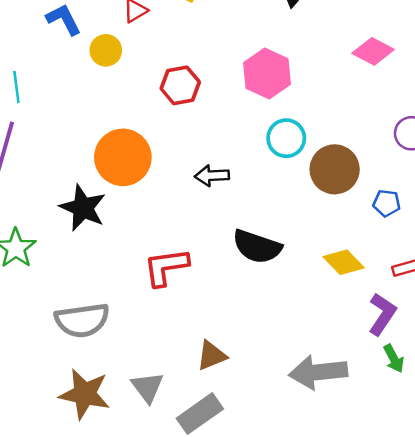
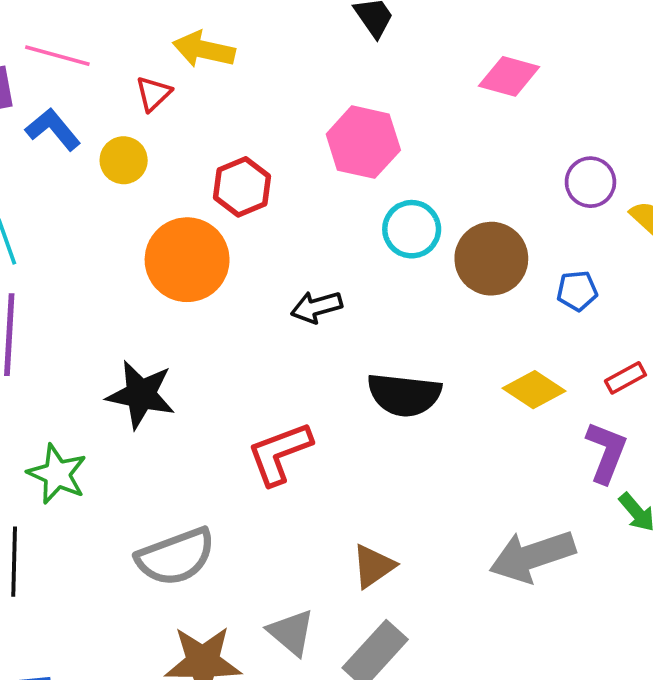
orange circle: (123, 157) -> (187, 260), moved

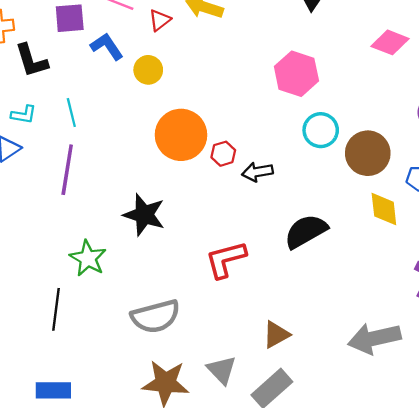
red triangle: (153, 94) -> (160, 20), moved
red hexagon: (242, 187) -> (223, 154), moved, size x0.7
yellow diamond: (534, 390) -> (384, 209), moved, turned 45
black semicircle: (404, 395) -> (306, 231), turned 138

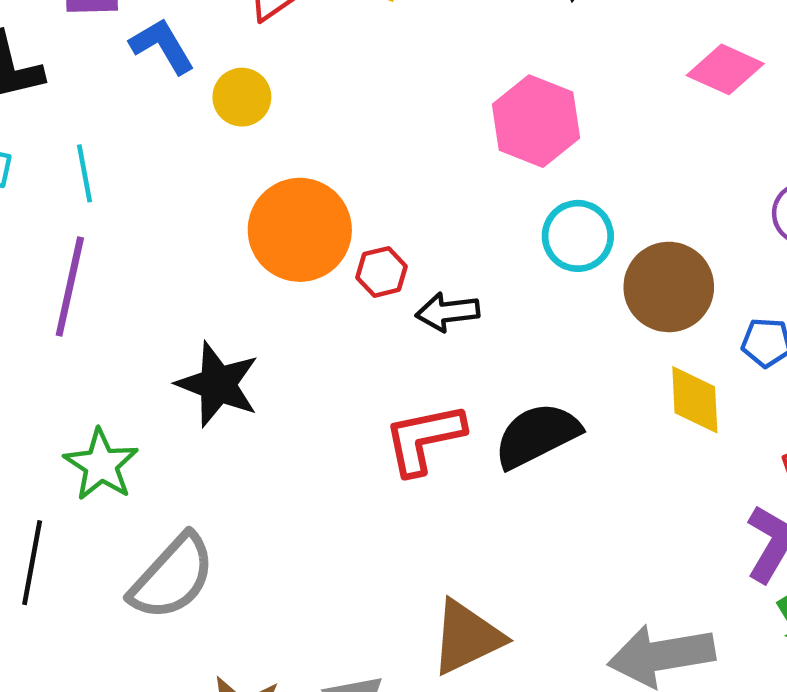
red L-shape: (226, 259) -> (424, 439), moved
gray semicircle: (155, 316) -> (172, 577), moved, turned -36
brown triangle: (276, 335) -> (467, 637), size x1.4

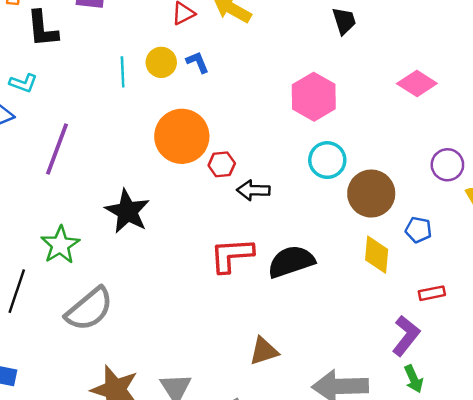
blue L-shape: (162, 46) -> (197, 62), moved, size x0.7
cyan line: (84, 173) -> (123, 72), moved
brown triangle: (467, 637) -> (264, 351), moved, size x0.7

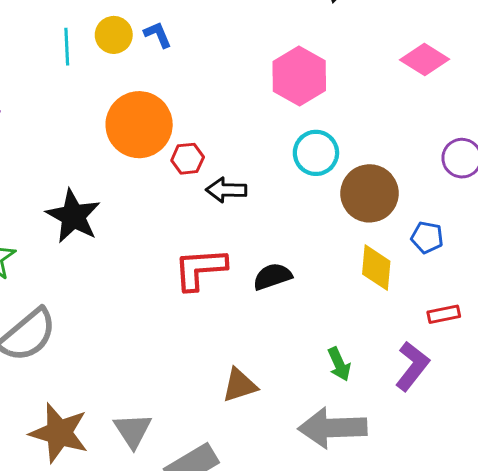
black semicircle: (291, 262) -> (272, 276), size x0.7
green arrow: (414, 379) -> (339, 364), moved

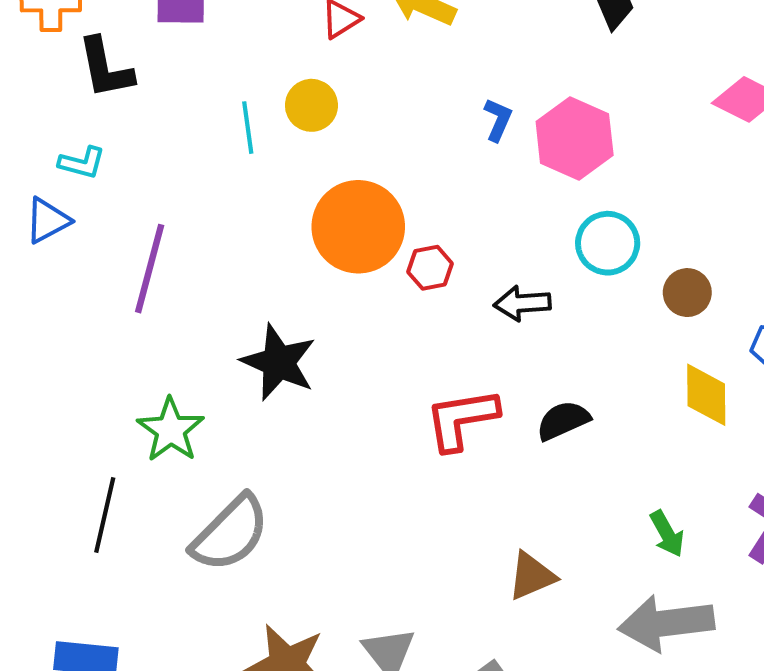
blue L-shape: (158, 35) -> (498, 120), moved, turned 52
black arrow: (226, 190) -> (522, 303), moved
brown circle: (369, 193) -> (687, 293), size x0.6

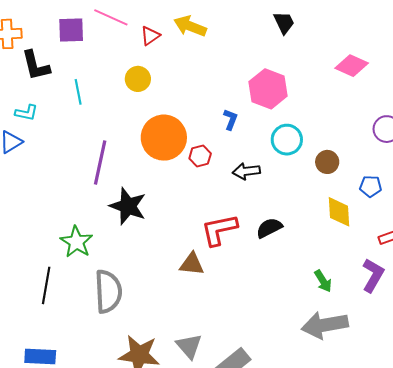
blue L-shape: (498, 120) -> (231, 119), moved
cyan line: (248, 128) -> (78, 92), moved
purple line: (150, 269) -> (100, 163), moved
gray semicircle: (230, 533) -> (108, 291), turned -45
brown triangle: (532, 576) -> (192, 264), moved, turned 32

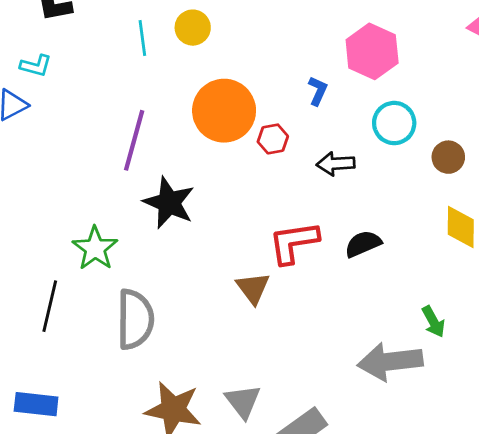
cyan line: (78, 92) -> (142, 38), moved
brown triangle: (192, 264) -> (253, 288), turned 44
gray arrow: (325, 325) -> (390, 361), moved

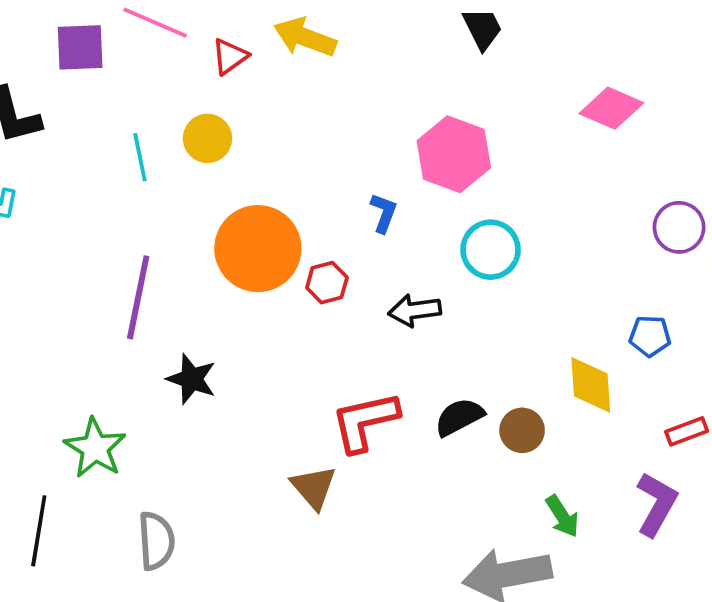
brown circle: (448, 157) -> (522, 430), moved
black star: (169, 203) -> (192, 379), size x0.7
gray semicircle: (135, 319) -> (156, 541), size x0.7

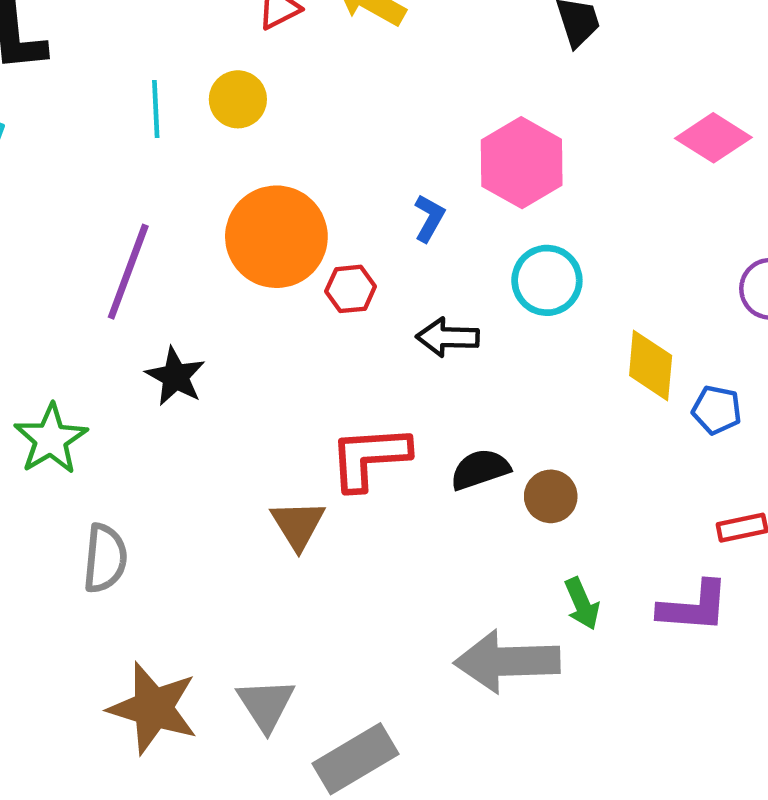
yellow diamond: (591, 385) -> (651, 365), moved
purple L-shape: (657, 504) -> (694, 607), turned 56

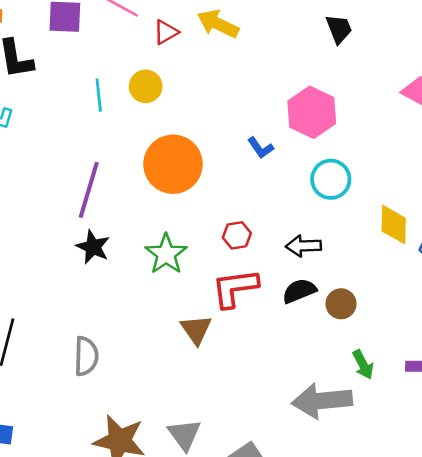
blue L-shape: (429, 218) -> (261, 148), turned 120
red hexagon: (351, 289) -> (237, 235), moved
black arrow: (448, 337) -> (303, 246), moved
black star: (175, 376) -> (93, 247), moved
green star: (51, 439) -> (166, 254), moved

